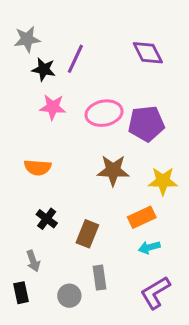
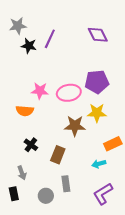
pink star: (53, 107) -> (40, 91), moved
pink ellipse: (104, 113) -> (69, 93), moved
brown star: (113, 170) -> (75, 126), moved
yellow star: (163, 181) -> (97, 113), moved
orange rectangle: (142, 217) -> (113, 144), moved

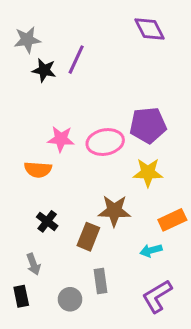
purple diamond: (98, 35) -> (149, 29), moved
brown star: (75, 126) -> (114, 211), moved

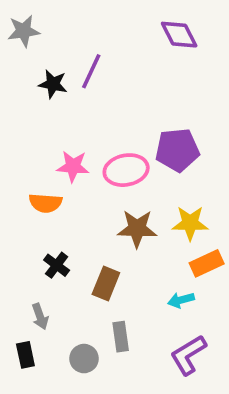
gray star: (27, 40) -> (24, 31), moved
yellow star: (148, 173) -> (190, 223), moved
brown star: (114, 211) -> (137, 229), moved

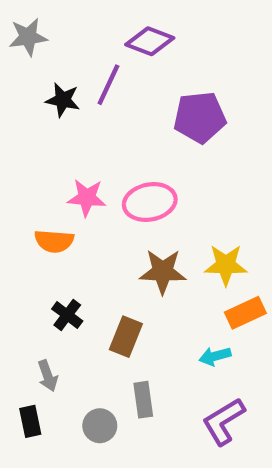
purple diamond: (179, 35) -> (150, 41), moved, turned -42
purple pentagon: (177, 150) -> (200, 117), moved

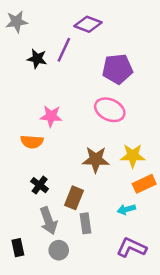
pink ellipse: (150, 202) -> (110, 110), moved, turned 36
gray arrow: (48, 376) -> (48, 221), moved, size x1.5
gray rectangle: (143, 400) -> (86, 223), moved
purple L-shape: (224, 421) -> (131, 248), turned 56

